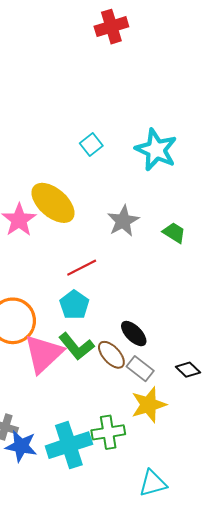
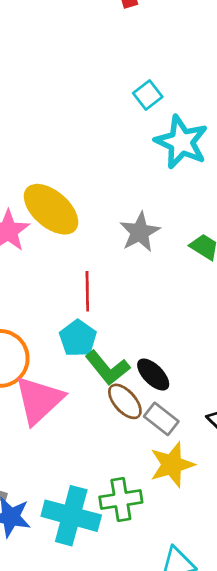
cyan square: (91, 144) -> (148, 95), moved
red line: (82, 268) -> (87, 291), turned -64
green L-shape: (76, 346) -> (107, 368), moved
cyan cross: (69, 445) -> (71, 516), turned 33

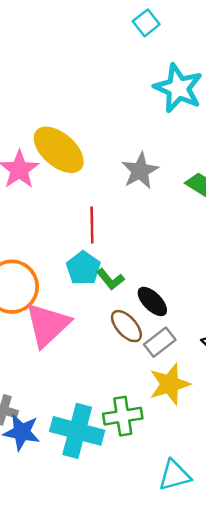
cyan square: (148, 95) -> (146, 23), moved
green L-shape: (107, 368) -> (110, 279), moved, size x0.7
gray rectangle: (161, 419) -> (160, 342), turned -76

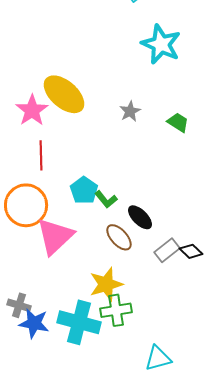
gray star: (140, 171) -> (130, 111), size x0.7
red line: (92, 225) -> (41, 155), moved
gray rectangle: (160, 342) -> (167, 250), moved
yellow star: (170, 384) -> (106, 284), moved

